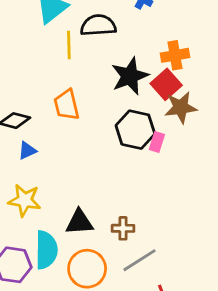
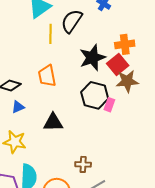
black semicircle: (98, 25) -> (72, 21), turned -55
black triangle: (79, 222) -> (53, 122), moved

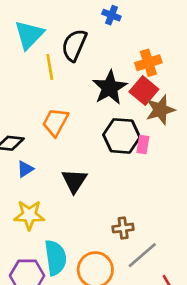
orange trapezoid: (47, 76) -> (55, 122), turned 50
black triangle: (53, 122) -> (74, 181), turned -45

